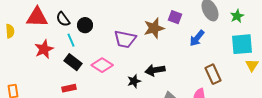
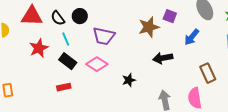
black circle: (85, 25) -> (80, 16), moved
purple trapezoid: (125, 39) -> (104, 36), moved
black arrow: (155, 70) -> (163, 58), moved

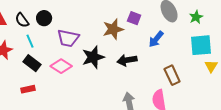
black star: (129, 80) -> (93, 57), moved, size x1.6

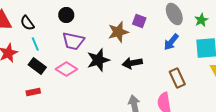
black circle: (44, 18) -> (66, 15), moved
blue arrow: (156, 39) -> (171, 42), moved

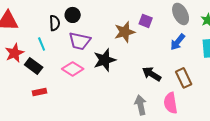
black semicircle: (27, 23) -> (55, 23), moved, turned -147
black arrow: (132, 63) -> (152, 74), moved, turned 42
black rectangle: (37, 66) -> (34, 66), moved

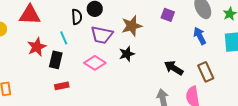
brown star: (125, 32) -> (132, 26), moved
blue arrow: (178, 42) -> (200, 36), turned 114
black star: (105, 60) -> (127, 54), size x0.7
black rectangle: (34, 66) -> (56, 60), turned 66

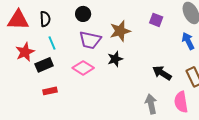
black semicircle: (77, 17) -> (45, 19), moved
black rectangle: (56, 60) -> (44, 65), turned 54

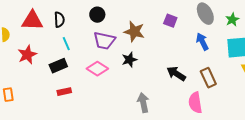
brown star: (120, 31) -> (134, 32), turned 30
red star: (25, 52) -> (27, 55), moved
gray arrow: (151, 104) -> (143, 103), moved

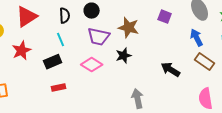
black semicircle: (59, 20) -> (65, 16), moved
red triangle: (32, 21) -> (27, 17), turned -35
brown rectangle: (208, 78) -> (205, 62), moved, turned -30
pink semicircle: (195, 103) -> (206, 99), moved

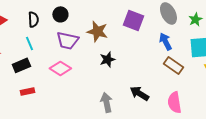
purple square: (165, 17) -> (133, 20), size x1.5
black star: (124, 56) -> (107, 59), moved
black arrow: (171, 70) -> (139, 93), moved

